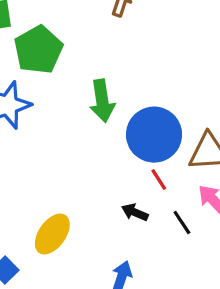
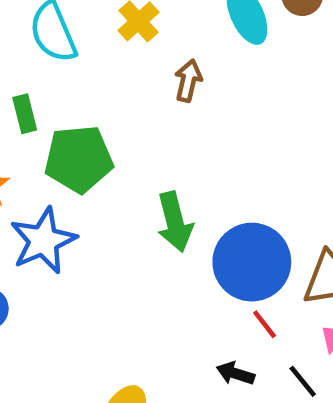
green pentagon: (38, 50) -> (79, 159), turned 30

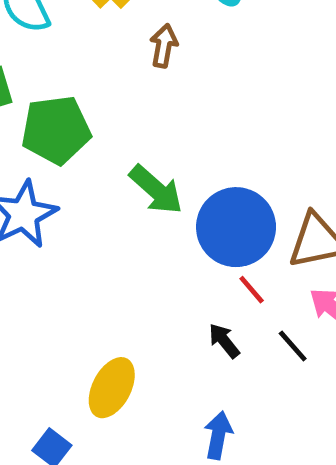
green arrow: (175, 222) -> (156, 190), turned -32
black arrow: (235, 373) -> (224, 341), turned 36

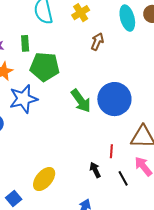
blue circle: (236, 227) -> (114, 99), moved
red line: (252, 290) -> (111, 151), turned 32

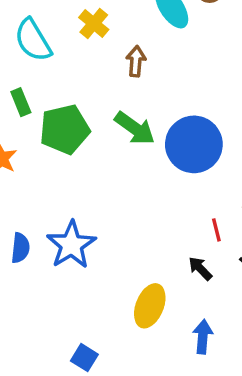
blue star: (23, 99) -> (71, 245), moved
green arrow: (81, 101) -> (135, 128), moved
yellow ellipse: (44, 179) -> (150, 306), moved

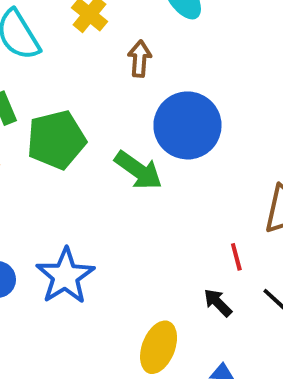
green arrow: (135, 128) -> (138, 170), moved
blue circle: (194, 144) -> (187, 125), moved

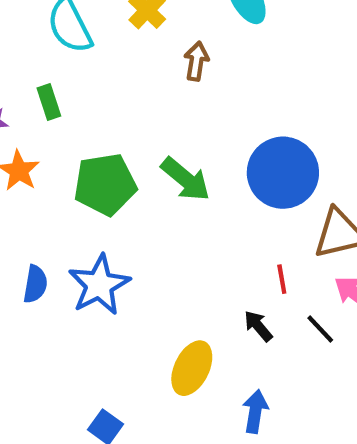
blue circle: (187, 125) -> (283, 173), moved
green pentagon: (56, 140) -> (105, 184), moved

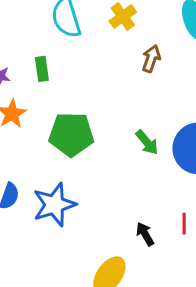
green arrow: (186, 179) -> (147, 142), moved, size x0.7
black arrow: (258, 326) -> (145, 234), moved

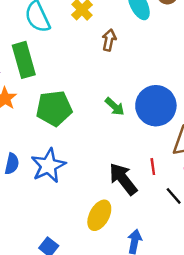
green rectangle: (42, 69) -> (24, 60), size x1.8
black arrow: (145, 234) -> (123, 179), size x1.8

